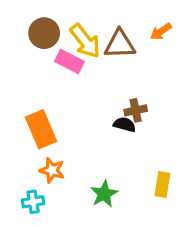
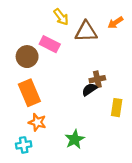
brown circle: (44, 33) -> (27, 57), moved
yellow arrow: (85, 41) -> (61, 17), moved, size x0.7
black semicircle: (125, 125) -> (89, 89), turned -49
yellow rectangle: (162, 184) -> (117, 108), moved

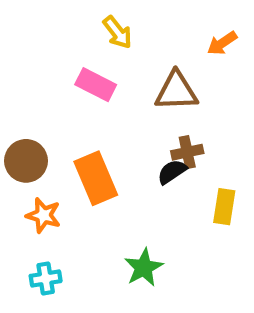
brown triangle: (86, 32) -> (176, 91), moved
brown circle: (27, 57) -> (26, 161), moved
orange rectangle: (29, 93) -> (96, 178), moved
orange star: (37, 122) -> (43, 215), moved

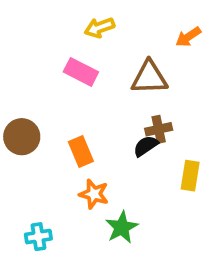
yellow arrow: (118, 32) -> (99, 28), turned 108
orange rectangle: (96, 178) -> (81, 151), size x0.7
orange star: (43, 215) -> (94, 194), moved

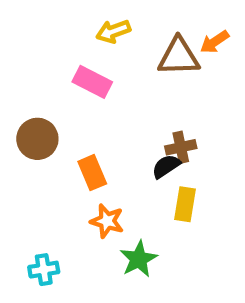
brown triangle: (149, 78) -> (179, 57), moved
brown circle: (22, 137) -> (37, 139), moved
yellow rectangle: (190, 176) -> (185, 204), moved

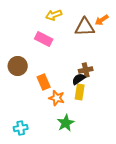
yellow rectangle: (185, 204) -> (80, 92), moved
orange star: (107, 221) -> (57, 98), moved

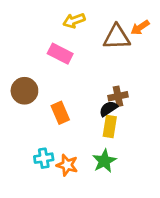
orange star: (57, 98) -> (67, 165), moved
green star: (66, 123) -> (104, 161), moved
cyan cross: (21, 128) -> (44, 158), moved

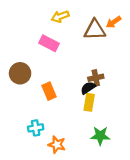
green star: (104, 161) -> (100, 136), moved, turned 30
orange star: (67, 165) -> (57, 145), moved

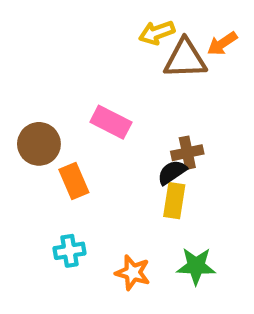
yellow arrow: (60, 16) -> (157, 33), moved
pink rectangle: (49, 43) -> (111, 122), moved
orange rectangle: (49, 91) -> (74, 181), moved
orange star: (57, 145) -> (133, 273), moved

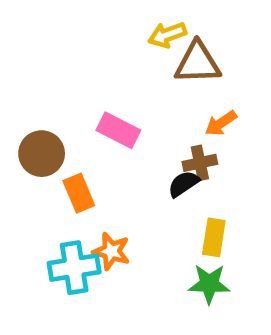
orange arrow: (222, 44) -> (221, 123), moved
yellow rectangle: (174, 201) -> (214, 237), moved
cyan cross: (69, 251) -> (74, 268), size x1.5
orange star: (133, 273) -> (111, 251), moved

